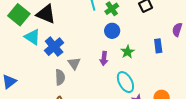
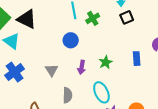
blue circle: (112, 31) -> (71, 40), moved
blue cross: (54, 47) -> (15, 72), moved
gray semicircle: (60, 77) -> (67, 95), moved

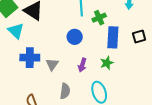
black square: (127, 17) -> (139, 37), moved
blue rectangle: (137, 59) -> (113, 37), moved, size x1.5
blue cross: (15, 72) -> (30, 58), moved, turned 30

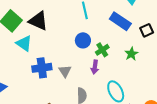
green cross: (99, 18) -> (102, 50), moved
blue rectangle: (113, 37) -> (120, 21), moved, turned -50
green star: (107, 63) -> (131, 54), moved

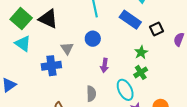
cyan triangle: (24, 43) -> (23, 43), moved
green cross: (102, 50) -> (141, 72), moved
gray triangle: (65, 71) -> (67, 48), moved

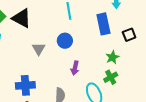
blue rectangle: (130, 20) -> (103, 24), turned 40
blue cross: (51, 66) -> (25, 85), moved

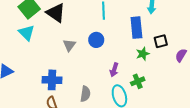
green star: (112, 57) -> (143, 54), moved
purple arrow: (75, 68) -> (114, 70), moved

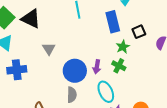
blue circle: (96, 40) -> (75, 71), moved, size x1.5
blue cross: (52, 80) -> (17, 70), moved
green cross: (138, 81) -> (119, 66), moved, turned -32

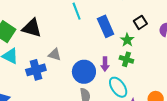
blue rectangle: (113, 22) -> (106, 26), moved
gray triangle: (49, 49) -> (55, 54), turned -32
blue cross: (17, 70) -> (36, 70), moved

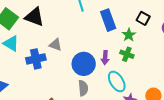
black square: (140, 22) -> (143, 18), turned -32

